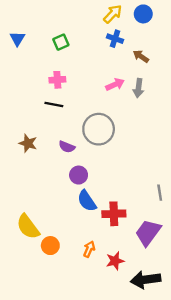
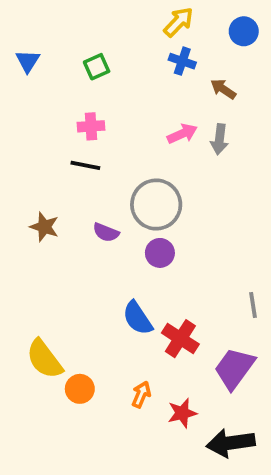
blue circle: (143, 14) -> (244, 31), moved
purple circle: (79, 175) -> (160, 253), moved
red cross: (114, 214) -> (180, 339), turned 35

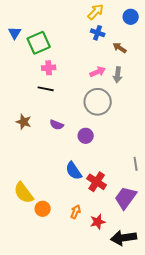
green square: (97, 67) -> (39, 43), moved, size x1.6
gray circle: (156, 205) -> (98, 102), moved

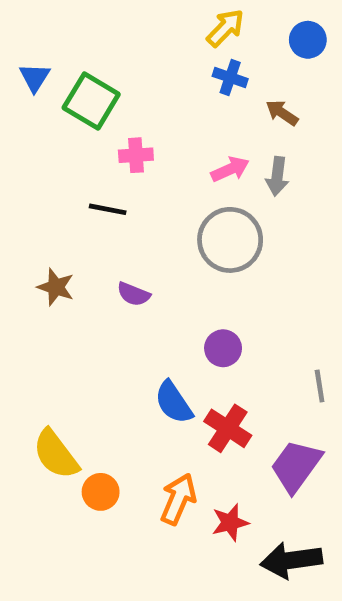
green square: (39, 43) -> (91, 101), turned -35
pink cross: (49, 68) -> (136, 155), moved
purple circle: (86, 136) -> (223, 348), moved
orange arrow: (76, 212) -> (178, 499), size x1.5

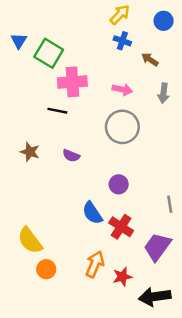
pink cross: (136, 155) -> (72, 82), size x1.6
pink arrow: (230, 169) -> (122, 89), turned 36
gray arrow: (277, 176) -> (164, 93), moved
orange circle: (101, 492) -> (46, 269), moved

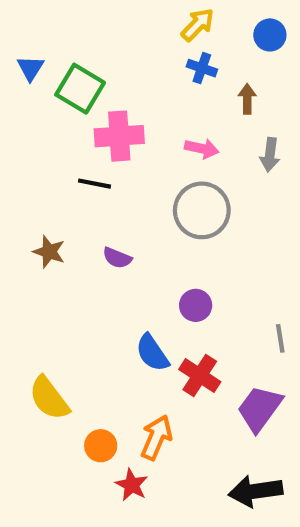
brown arrow: (150, 59) -> (247, 99), turned 56
orange circle: (46, 269) -> (101, 446), moved
red star: (122, 277) -> (132, 485), moved, turned -30

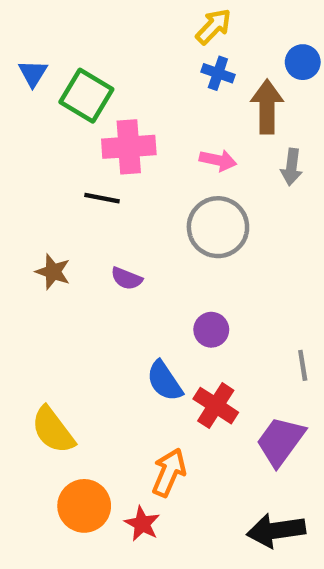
blue circle: (270, 35) -> (303, 62), moved
brown arrow: (247, 99) -> (267, 107), size x1.6
orange circle: (101, 446) -> (84, 506), moved, size x1.5

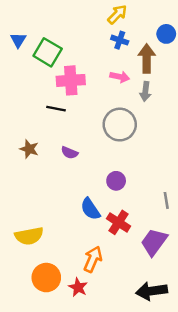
pink arrow: (218, 160) -> (120, 77), moved
gray arrow: (292, 167) -> (145, 91), moved
yellow semicircle: (53, 430) -> (29, 236), turned -64

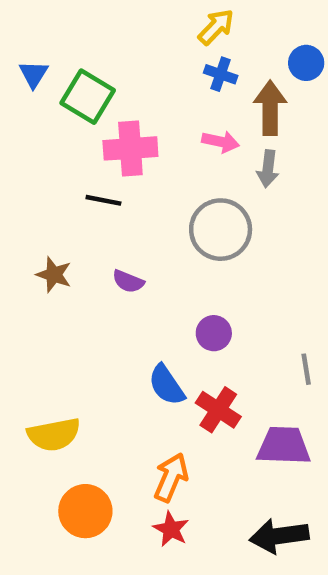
purple trapezoid: (154, 242) -> (284, 446), turned 56
red star: (78, 287) -> (171, 529), moved

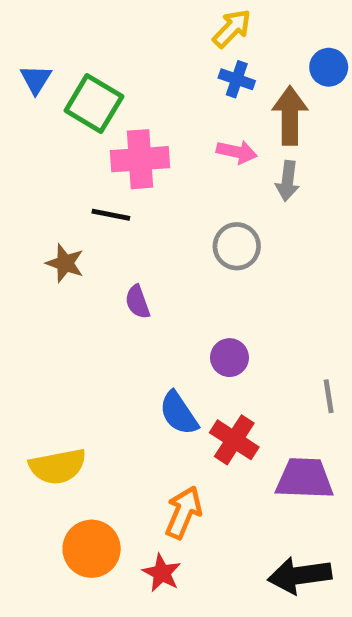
gray circle: (221, 230) -> (237, 246), size x0.7
brown star: (54, 275) -> (65, 263), moved
purple semicircle: (128, 281) -> (138, 302), turned 48
red star: (171, 529) -> (162, 573), moved

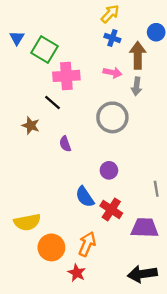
black line: (111, 215) -> (53, 102), turned 30
gray circle: (237, 246) -> (112, 117), size x1.4
orange circle: (92, 549) -> (51, 247), moved

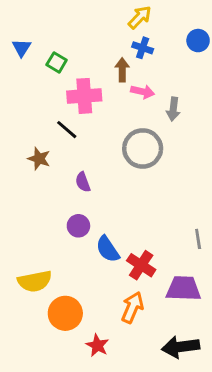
green square: (44, 49) -> (57, 62), size x0.6
brown arrow: (138, 55) -> (122, 70), moved, size x0.7
purple circle: (109, 170) -> (78, 226), moved
orange arrow: (87, 244) -> (132, 307), moved

